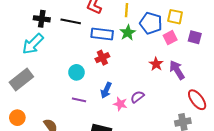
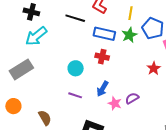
black cross: (42, 19) -> (31, 12), moved
red cross: (102, 58) -> (102, 57), turned 32

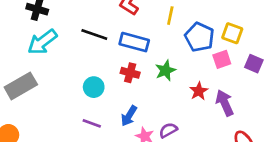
black line: (75, 18) -> (94, 34), moved
green star: (129, 35) -> (165, 71), moved

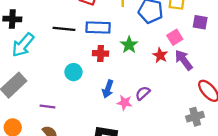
pink square: (222, 59) -> (175, 37), moved
purple line: (92, 123) -> (47, 107), moved

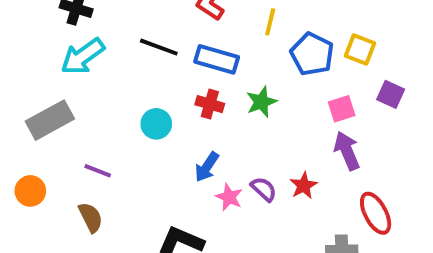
red star: (160, 55) -> (304, 186), moved
purple semicircle: (143, 93) -> (264, 189), turned 70

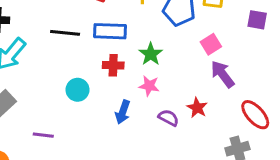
purple square: (391, 94) -> (257, 20), moved
pink star: (229, 197) -> (149, 86), moved

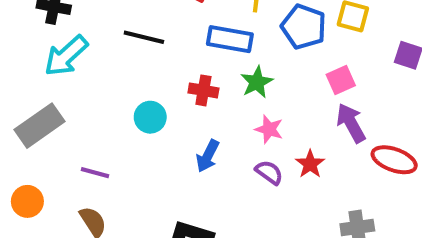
blue rectangle: (110, 31) -> (230, 39), moved
pink star: (149, 86) -> (269, 129), moved
red ellipse: (255, 115) -> (394, 160), moved, turned -36

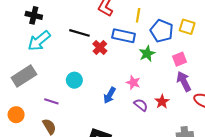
green star: (257, 82) -> (147, 54), moved
red cross: (203, 90) -> (100, 47), moved, turned 32
cyan circle: (150, 117) -> (74, 80), moved
pink star: (269, 129) -> (133, 83), moved

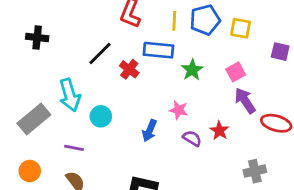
blue pentagon: (162, 31) -> (205, 20), moved, turned -30
black line: (79, 33) -> (100, 53), turned -54
cyan arrow: (39, 41) -> (70, 95), moved, turned -60

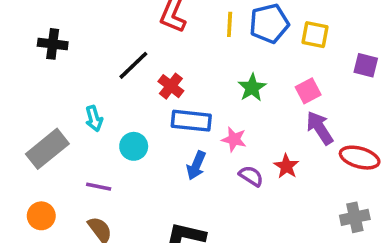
blue rectangle: (158, 50) -> (191, 121), moved
cyan arrow: (70, 95) -> (94, 118), size x0.6
gray cross: (255, 171) -> (355, 217), moved

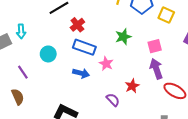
cyan arrow: (94, 118) -> (21, 31), moved
blue arrow: (196, 165) -> (81, 73), turned -112
purple semicircle: (251, 176) -> (113, 100), moved
purple line: (99, 187) -> (23, 72), turned 32

